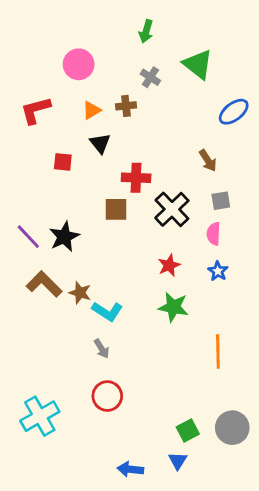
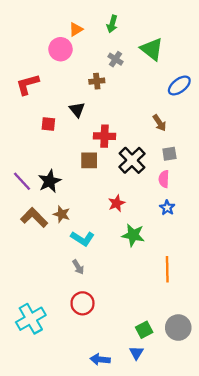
orange triangle: (92, 110) -> (76, 29), moved
red star: (169, 265) -> (117, 203), moved
brown star: (80, 293) -> (62, 214), moved

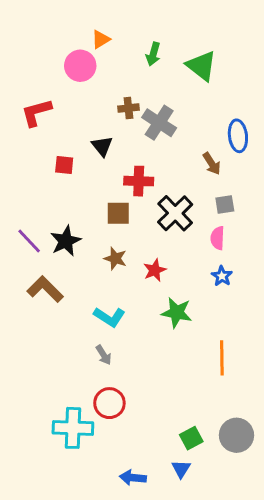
green arrow: (112, 24) -> (153, 54), moved
gray cross: (116, 59) -> (159, 123), moved, size x1.6
blue ellipse: (179, 86) -> (238, 136), moved, turned -60
brown star: (62, 214) -> (115, 259), moved
cyan cross: (31, 319) -> (73, 428), moved, turned 32

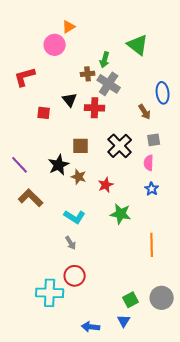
green arrow: (153, 54) -> (105, 60), moved
red cross: (139, 181) -> (95, 108), moved
black star: (66, 241) -> (59, 165), moved

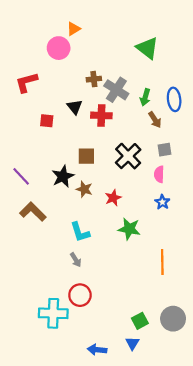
green arrow: (105, 60) -> (145, 97), moved
cyan L-shape: (75, 217) -> (80, 232), turned 40

